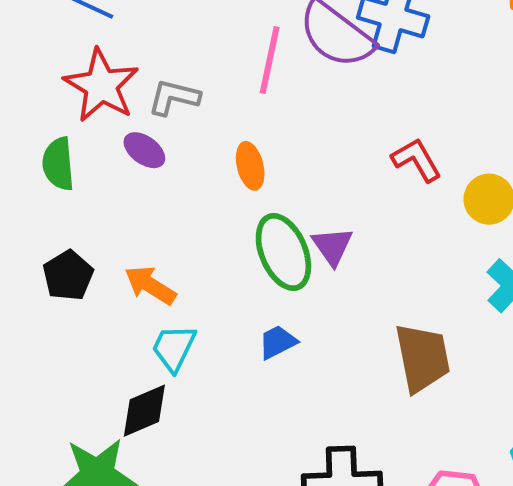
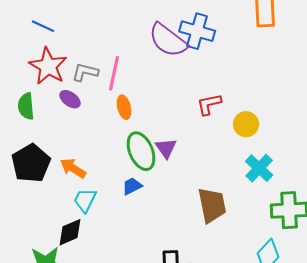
pink line: (270, 60) -> (114, 73), moved
red L-shape: (417, 160) -> (209, 104), turned -72
black pentagon: (68, 276) -> (31, 163), size x1.5
blue trapezoid: (278, 342) -> (132, 186), moved

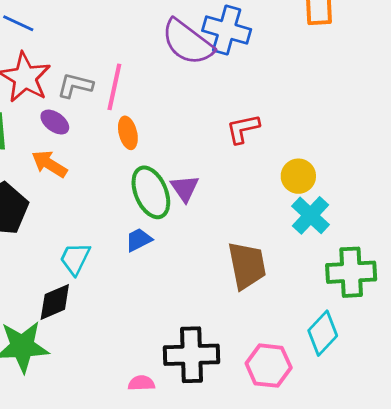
yellow circle: (246, 124) -> (298, 176), moved
orange arrow: (73, 168) -> (49, 164), moved

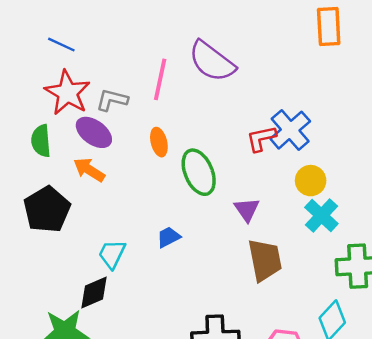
blue cross: (227, 30) -> (290, 130), moved, turned 33
pink line: (114, 87) -> (160, 79), moved
purple ellipse: (55, 122) -> (94, 132), size x1.4
purple triangle: (185, 188) -> (247, 209), moved
green ellipse: (151, 192) -> (199, 172), moved

